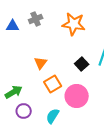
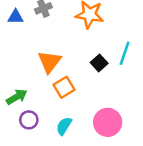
orange triangle: (41, 63) -> (49, 62), size x1.5
pink circle: (77, 96) -> (108, 122), moved

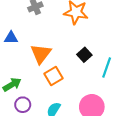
blue triangle: (15, 17) -> (11, 38), moved
cyan line: (125, 53) -> (107, 68), moved

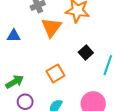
orange triangle: (41, 54) -> (51, 27), moved

